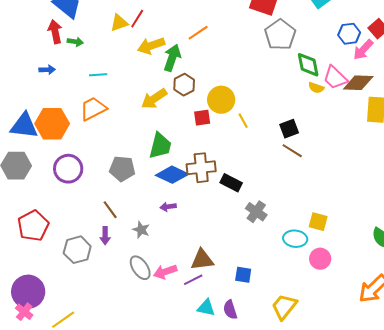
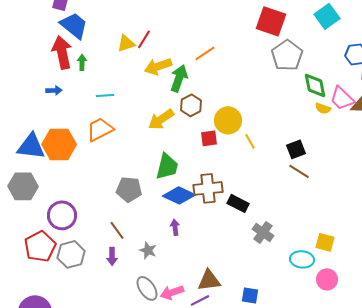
red arrow: (55, 32) -> (62, 52), size x1.4
green arrow: (75, 42) -> (82, 62), turned -98
purple circle: (68, 169) -> (62, 215), moved
purple arrow: (168, 207) -> (175, 227), turned 91
gray hexagon: (77, 250) -> (71, 254), moved

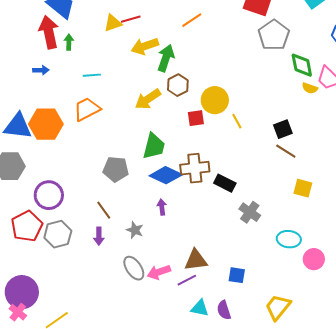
red line: (144, 39) -> (131, 19), turned 42
orange line: (205, 53) -> (192, 20), moved
yellow square: (325, 242) -> (303, 188), moved

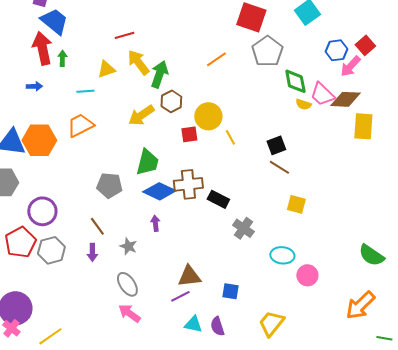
orange line: (192, 20) -> (216, 59), moved
yellow triangle: (113, 23) -> (106, 69), moved
yellow arrow: (145, 46) -> (138, 62), turned 72
pink arrow: (159, 272) -> (129, 313), moved, turned 55

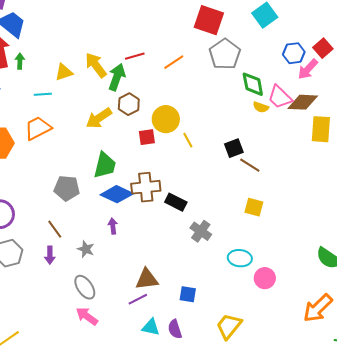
red line: (124, 35) -> (135, 56), moved
brown line: (279, 167) -> (250, 165), moved

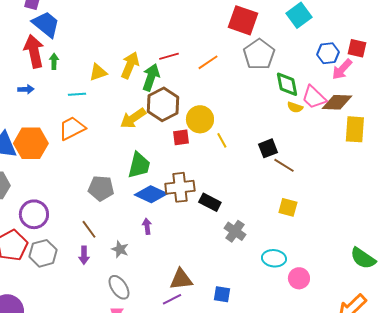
red square: (323, 48) -> (357, 48), turned -36
yellow arrow: (96, 65) -> (130, 65), turned 60
brown hexagon: (129, 104) -> (163, 104), size x1.5

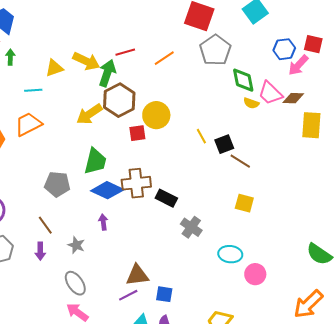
yellow arrow: (130, 65) -> (86, 61), turned 92
brown diamond: (337, 102) -> (293, 98), size x0.7
yellow line: (222, 140) -> (201, 136), moved
blue square: (222, 294) -> (164, 294), moved

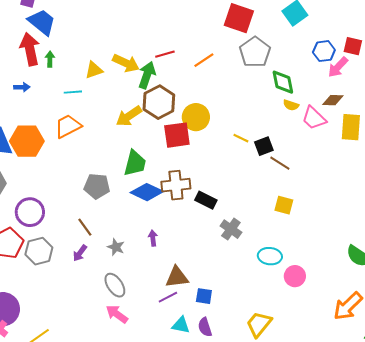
pink trapezoid: (270, 93) -> (314, 118), moved
red square: (137, 133) -> (177, 135), size x1.6
yellow line: (201, 136) -> (241, 138), turned -35
purple arrow: (103, 222) -> (153, 238), moved
purple arrow: (40, 251) -> (80, 253), turned 36

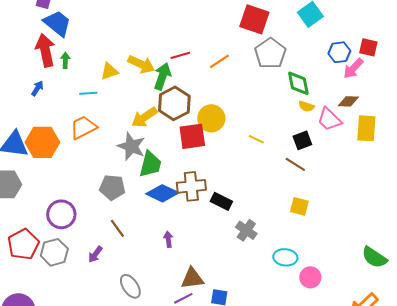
blue arrow: (22, 87) -> (37, 88), turned -56
black square: (264, 146) -> (302, 140), moved
purple circle: (30, 212) -> (61, 214), moved
brown line: (85, 227) -> (117, 228), moved
gray star: (116, 247) -> (131, 146), moved, size x1.6

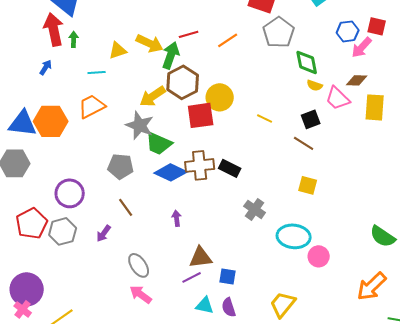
green trapezoid: (150, 164) -> (159, 143), turned 100
black rectangle: (221, 201) -> (230, 168), moved
cyan ellipse: (285, 257) -> (294, 236), size x1.4

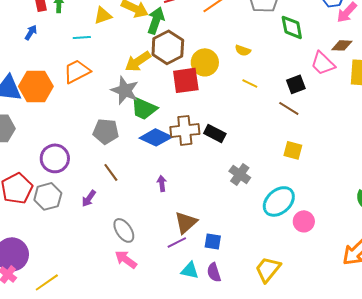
yellow semicircle: (315, 85) -> (243, 50), moved
cyan ellipse: (294, 236) -> (279, 201), turned -48
brown triangle: (201, 257) -> (186, 222), turned -35

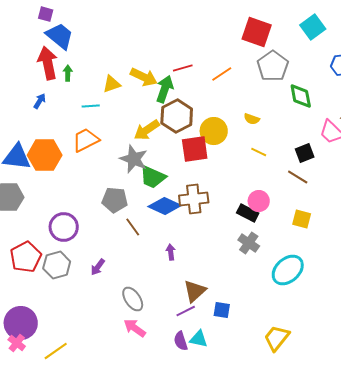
black rectangle: (215, 133) -> (248, 213), moved
brown line: (111, 172) -> (133, 227), moved
pink circle: (304, 221) -> (259, 201), moved
purple semicircle: (214, 272) -> (181, 341), moved

